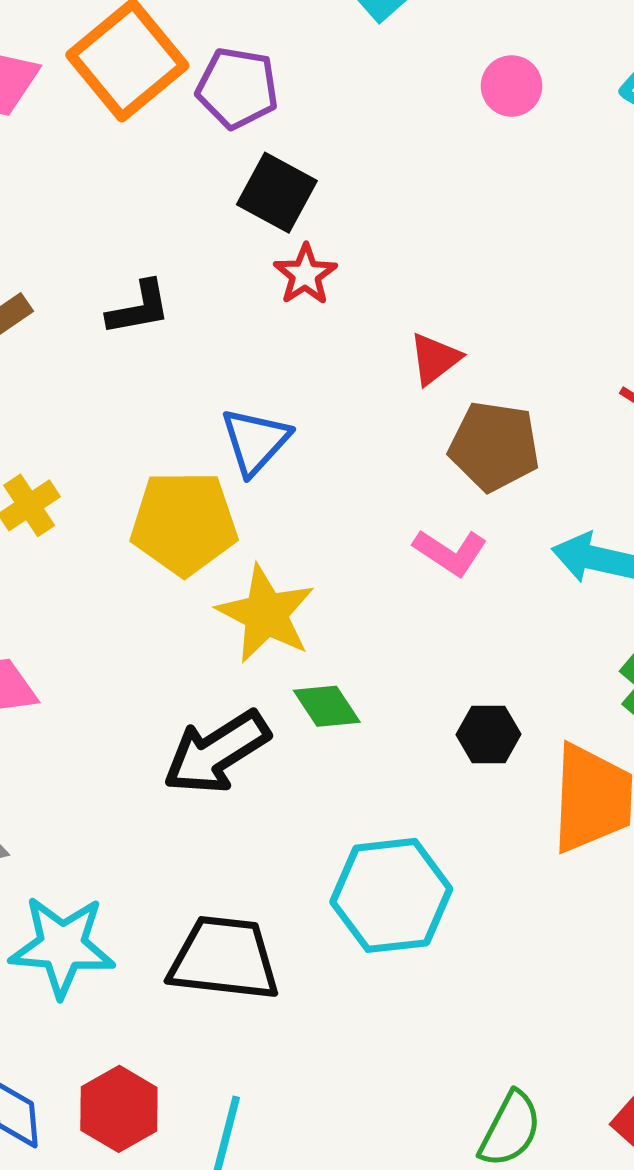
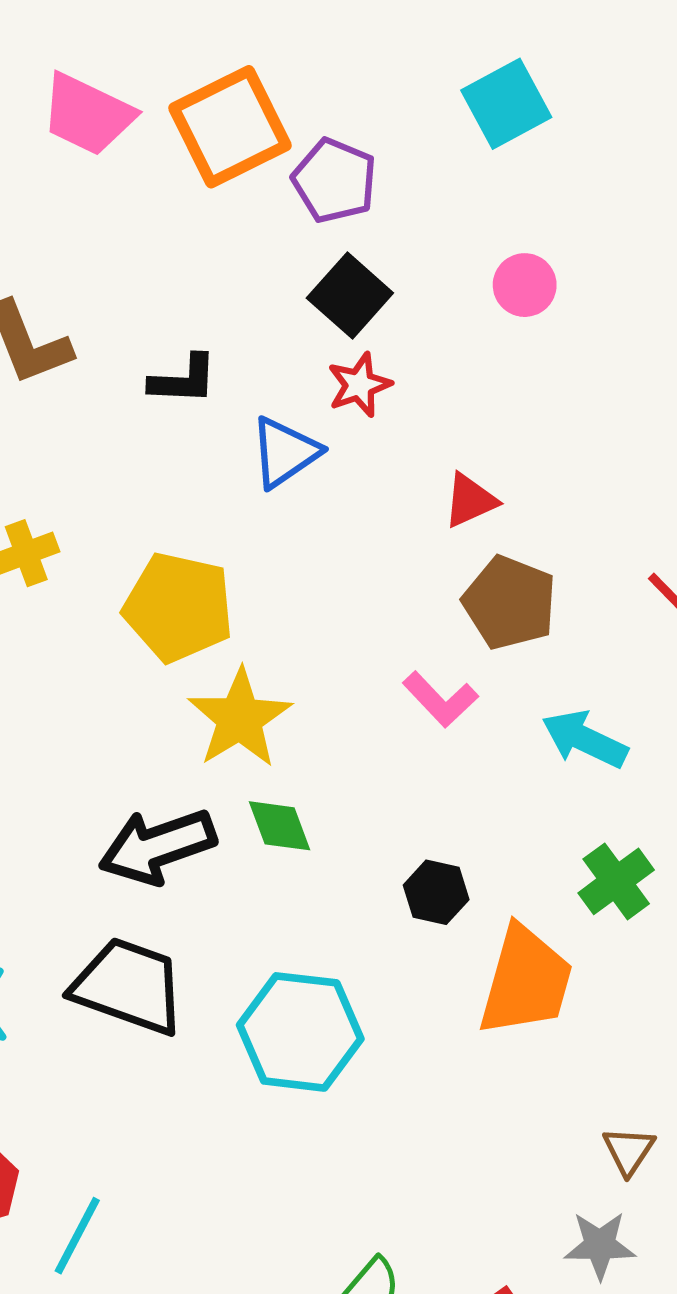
pink circle: (512, 86) -> (525, 285), moved
blue triangle: (255, 441) -> (285, 452), moved
black trapezoid: (224, 959) -> (129, 986), moved

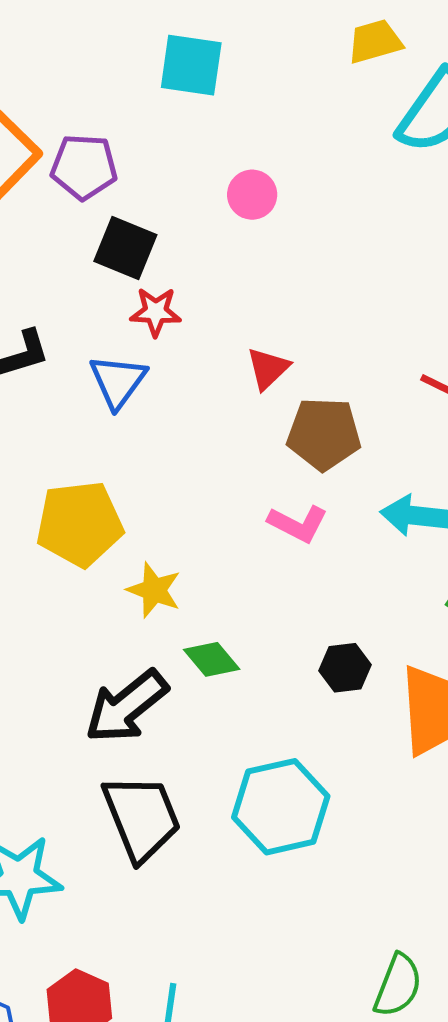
cyan square: (506, 104) -> (191, 65), turned -34
red star: (359, 385) -> (156, 312), turned -30
yellow star: (240, 718) -> (154, 590), size x0.7
black trapezoid: (129, 986) -> (142, 818), turned 68

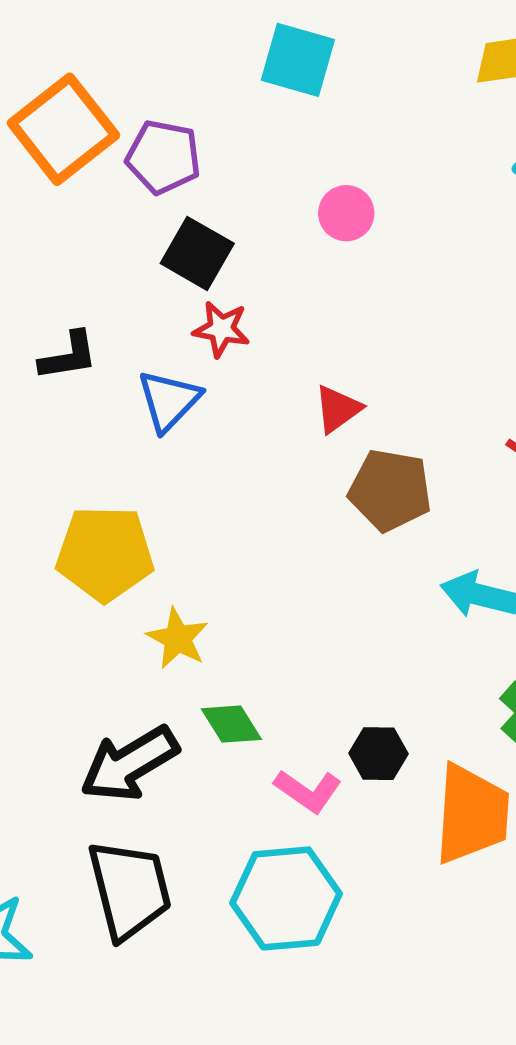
pink L-shape: (298, 524) -> (308, 791), moved

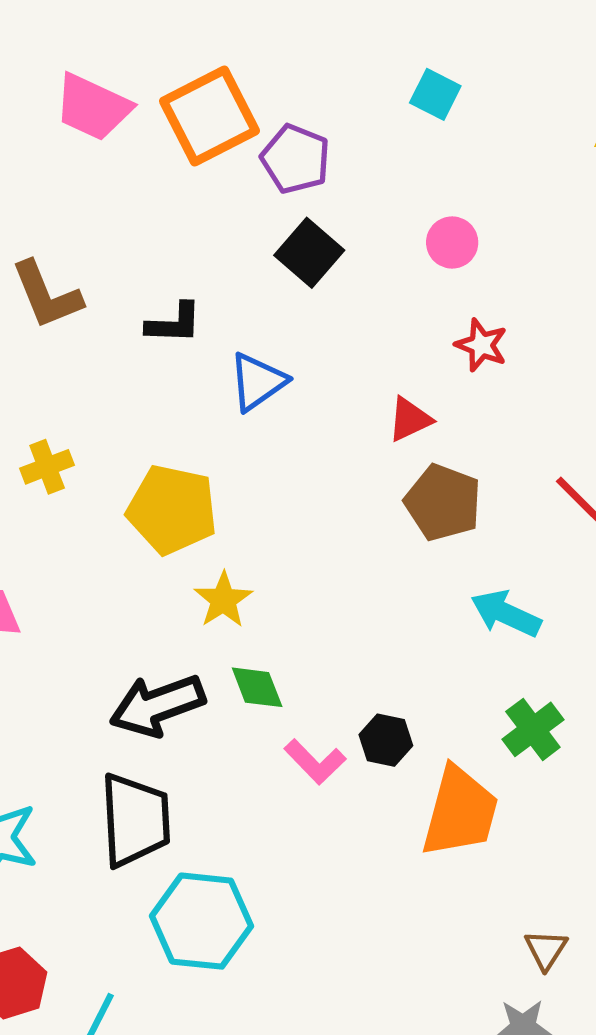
cyan square: (298, 60) -> (435, 94), size x0.7
red star: (221, 329) -> (481, 345), moved
cyan hexagon: (286, 898) -> (201, 921), moved

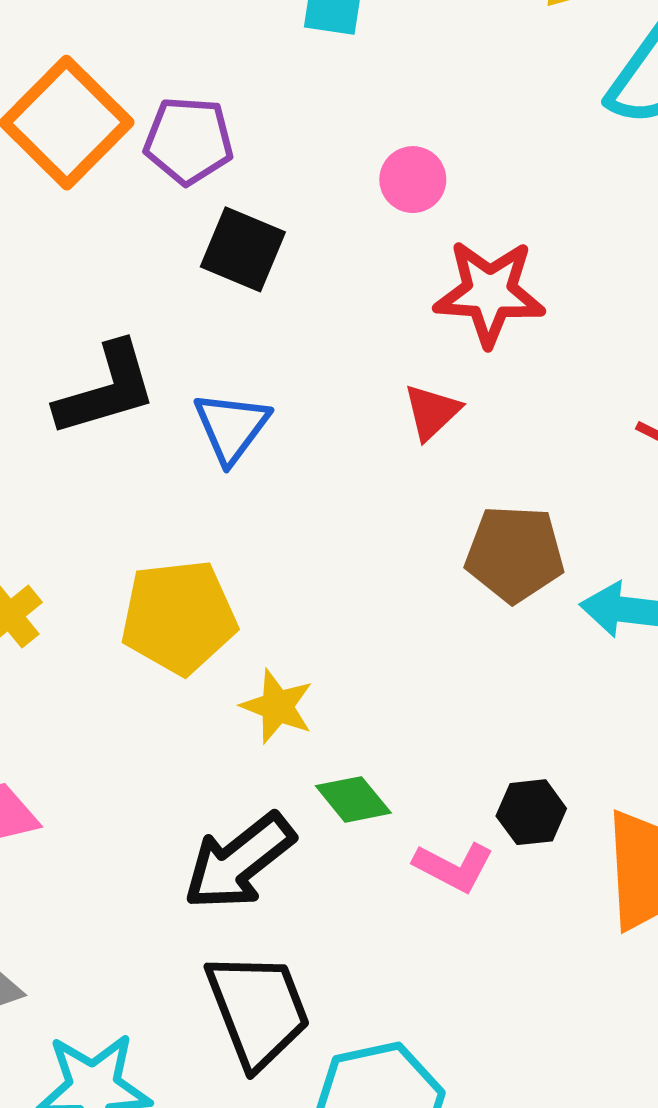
black L-shape: (174, 323) -> (106, 389), size x1.5
red star: (481, 345) -> (490, 293), size x1.6
brown pentagon: (443, 502) -> (515, 554), moved

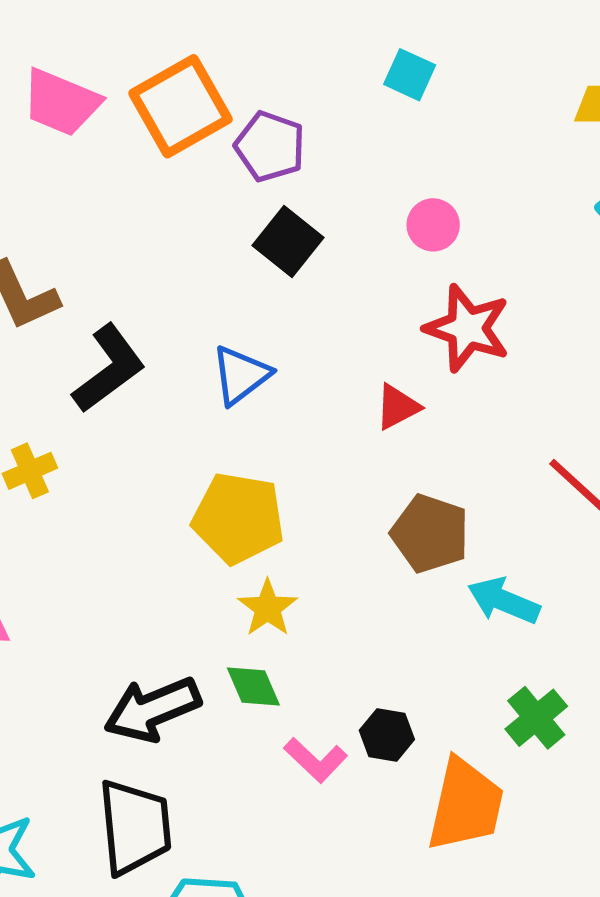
black L-shape: (106, 389) -> (109, 369), moved, turned -36
yellow pentagon: (179, 617) -> (238, 518), moved
yellow star: (277, 706) -> (268, 608), moved

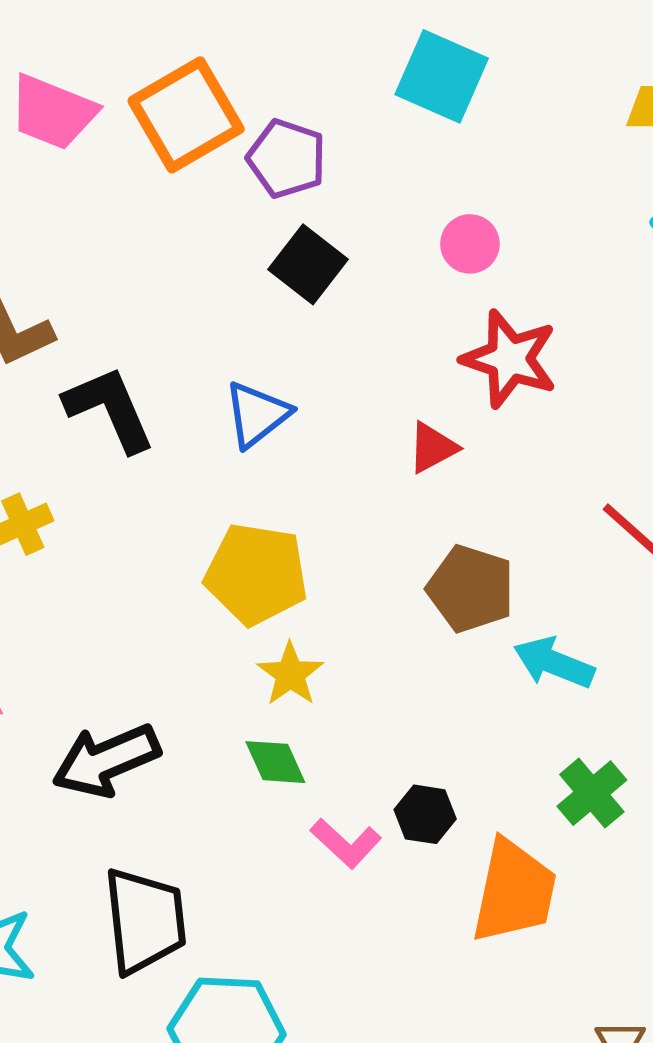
cyan square: (410, 75) -> (442, 76), size x1.6
black L-shape: (109, 369) -> (110, 409), turned -76
black arrow: (152, 709) -> (106, 760), moved

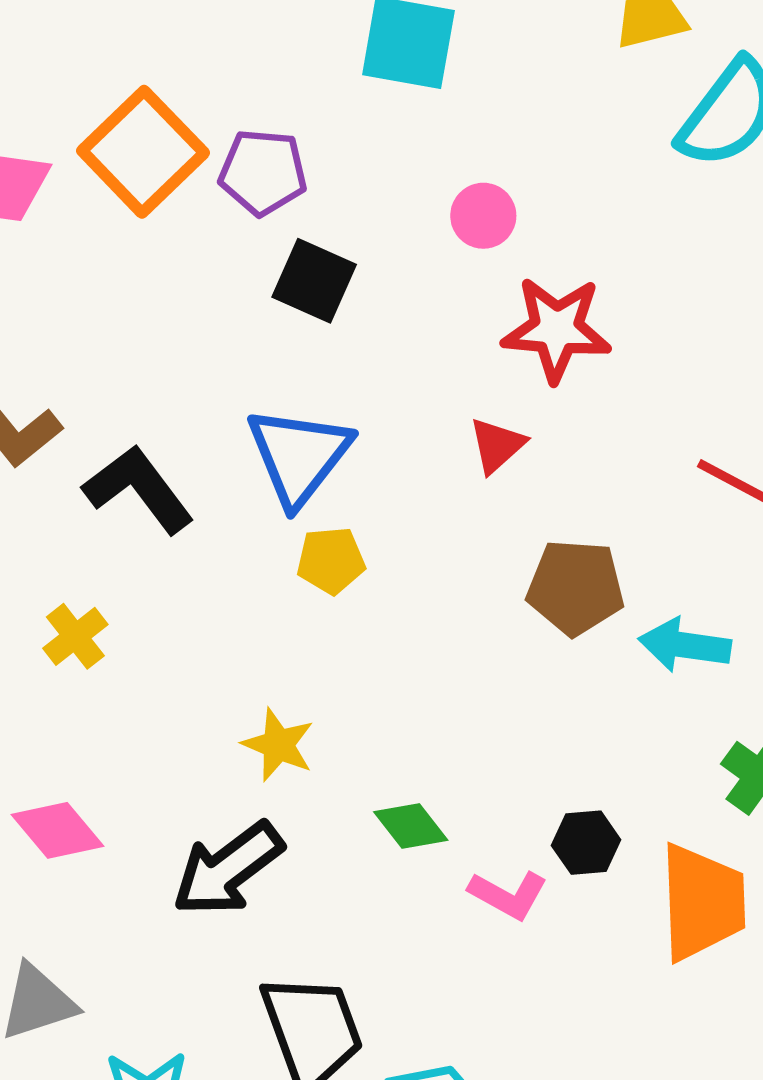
blue triangle: (257, 414) -> (299, 456), size x1.4
yellow pentagon: (256, 574) -> (331, 560), moved, size x0.6
yellow star: (290, 674) -> (278, 745), moved

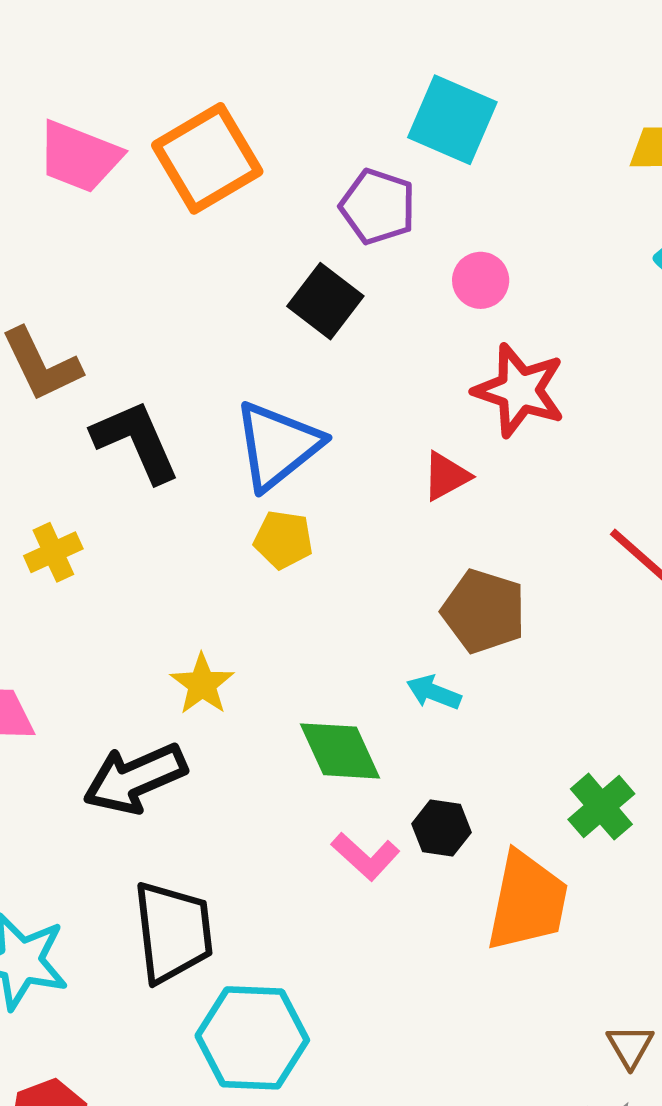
purple pentagon: (263, 172) -> (378, 207), moved
cyan arrow: (685, 645) -> (434, 692), moved, size x0.7
green diamond: (411, 826) -> (340, 751), moved, size x1.4

